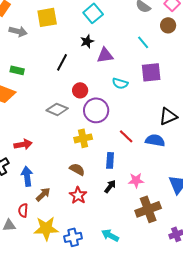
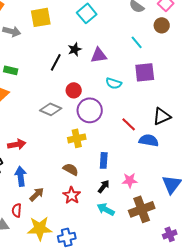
black star: (87, 41) -> (75, 49), moved
red line: (126, 136) -> (129, 124), moved
cyan arrow: (110, 235) -> (106, 209), moved

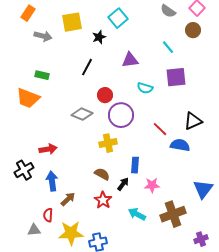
black star: (75, 49) -> (99, 37), moved
pink star: (130, 180) -> (152, 185), moved
black arrow: (104, 186) -> (123, 184), moved

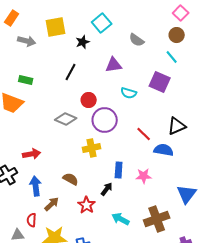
gray semicircle: (168, 11) -> (137, 40), moved
cyan line: (168, 47) -> (172, 57), moved
purple square: (176, 77) -> (160, 82), turned 30
brown semicircle: (102, 174) -> (71, 179), moved
pink star: (152, 185) -> (144, 176), moved

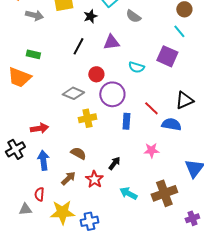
gray semicircle: (137, 40) -> (133, 16), moved
purple triangle: (114, 65) -> (111, 42), moved
yellow cross: (92, 148) -> (87, 118), moved
blue rectangle: (119, 170) -> (126, 121), moved
brown arrow: (52, 204) -> (68, 178), moved

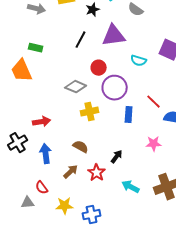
purple triangle: (111, 42) -> (114, 36), size x1.4
orange trapezoid: (19, 77) -> (22, 71), turned 45
red semicircle: (39, 194) -> (42, 188), turned -40
yellow star: (62, 212) -> (65, 206), size x0.7

